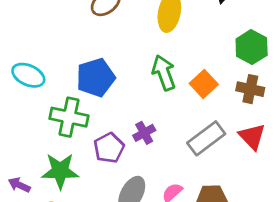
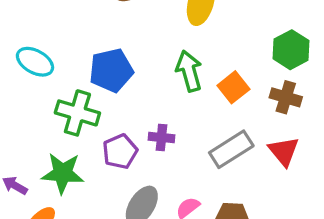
purple cross: (144, 133) -> (161, 138), turned 30

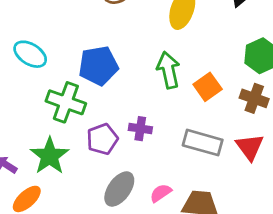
gray rectangle: (231, 149) -> (203, 143), turned 45
green star: (63, 173) -> (50, 156), turned 30

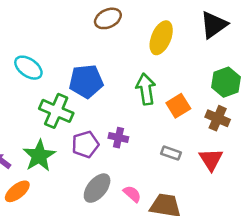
gray rectangle: (203, 143) -> (171, 153), size x0.6
pink semicircle: (161, 193) -> (132, 194), turned 72

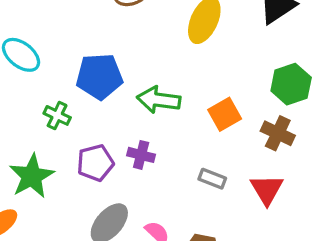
green arrow: (146, 89) -> (159, 100), moved, turned -76
green cross: (56, 111) -> (57, 115), size x0.6

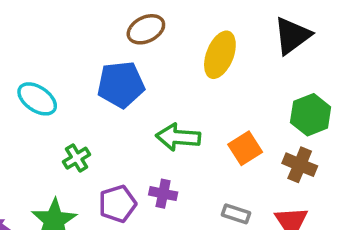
blue pentagon: (99, 76) -> (121, 85), moved
green cross: (57, 115) -> (77, 158), turned 36

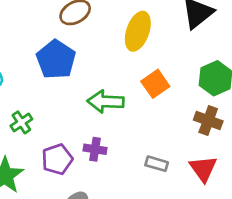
blue pentagon: (121, 85) -> (56, 59), turned -30
orange square: (245, 148) -> (155, 84), moved

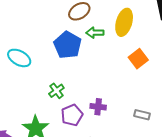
green arrow: (106, 102) -> (95, 33), moved, size x0.7
green cross: (21, 122) -> (56, 91), moved

